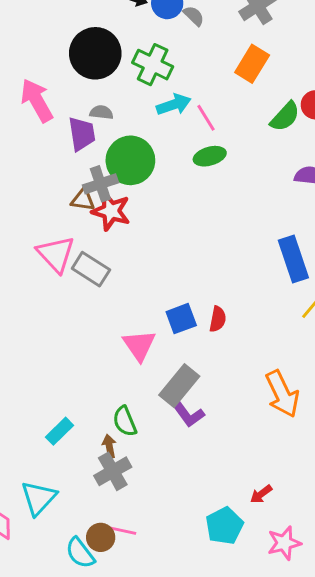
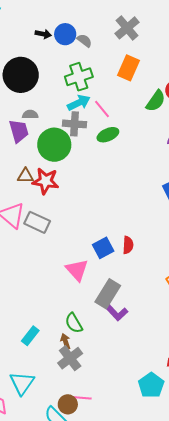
green cross: (153, 65) -> (79, 77), moved, turned -36
gray cross: (100, 184) -> (75, 124), moved, turned 30

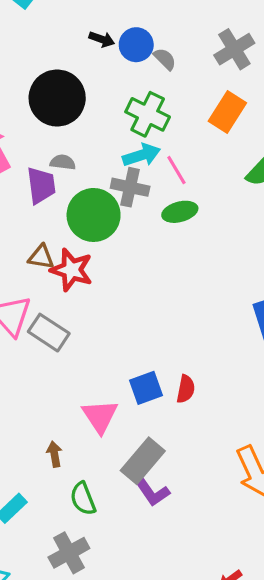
green cross: (79, 77) -> (148, 114), turned 36
brown arrow: (65, 341) -> (54, 454), moved

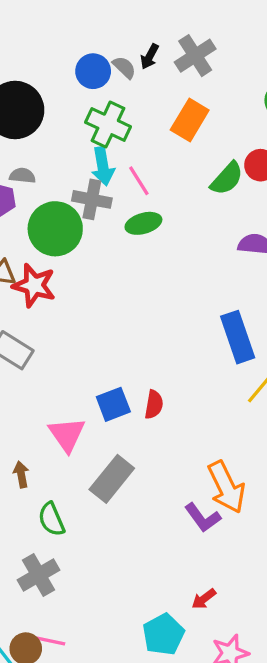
black arrow: (102, 39) -> (150, 57), moved, turned 100
blue circle: (136, 45) -> (93, 71), moved
cyan arrow: (142, 155) -> (103, 166), turned 99
purple L-shape: (152, 492) -> (203, 518), moved

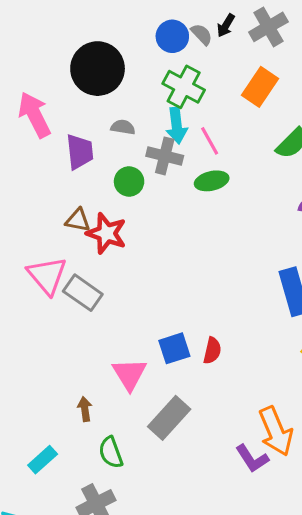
gray semicircle: (22, 176) -> (123, 127), moved
green circle: (55, 229) -> (129, 181), size x0.6

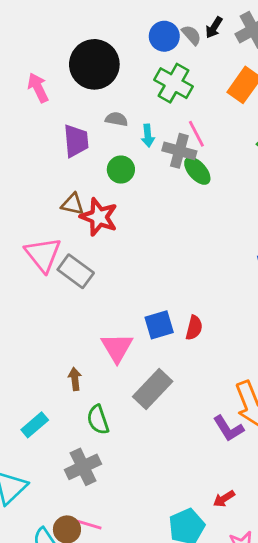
pink arrow: (35, 115) -> (38, 88), moved, size x0.7
cyan arrow: (177, 126) -> (148, 136), moved, size x0.7
gray cross: (165, 156) -> (179, 151), moved
green ellipse: (212, 181) -> (197, 171), turned 60

